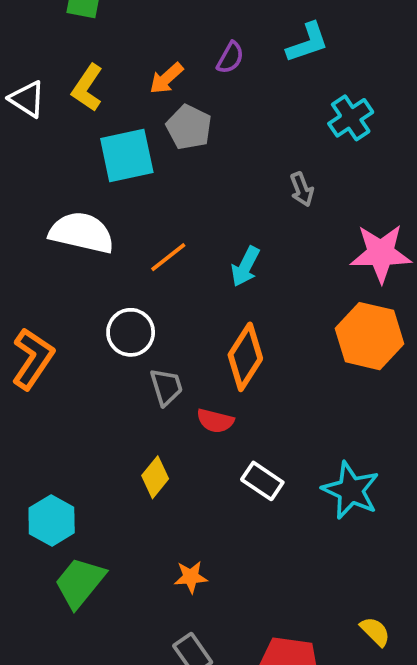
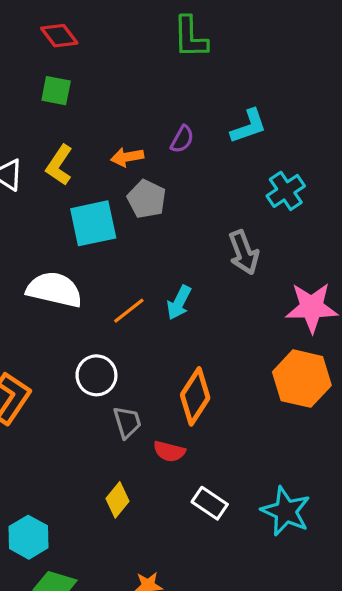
orange arrow: (166, 78) -> (127, 157), turned 32
gray arrow: (302, 189) -> (244, 252), size x1.5
cyan arrow: (245, 266) -> (179, 303), moved

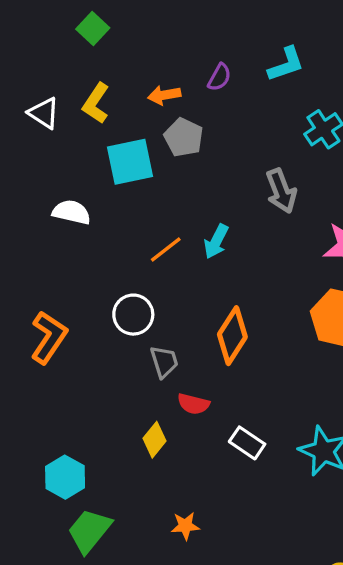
green square: (56, 91) -> (93, 28), turned 32
white semicircle: (54, 290) -> (72, 212), moved, size x0.7
red semicircle: (169, 451) -> (193, 404), moved

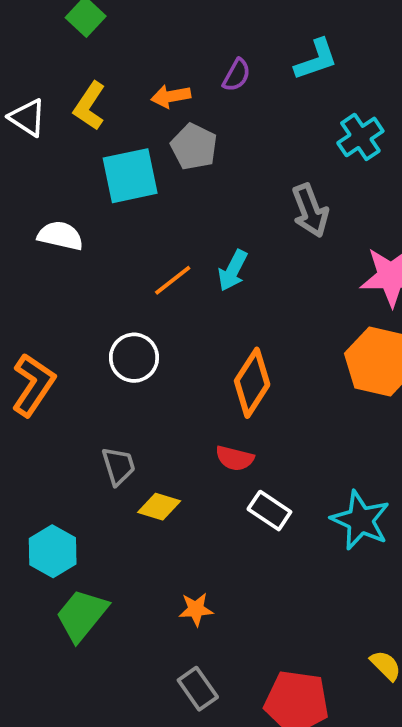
gray trapezoid: (164, 362) -> (118, 466), moved
red semicircle: (193, 404) -> (235, 458), moved
yellow diamond: (154, 440) -> (159, 507), turned 68

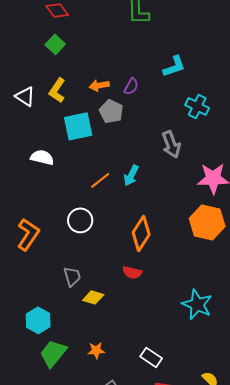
purple semicircle: (237, 75) -> (131, 86), moved
cyan cross: (360, 137) -> (197, 106), turned -30
white rectangle: (269, 511) -> (151, 357), moved
orange star: (196, 609) -> (96, 350), moved

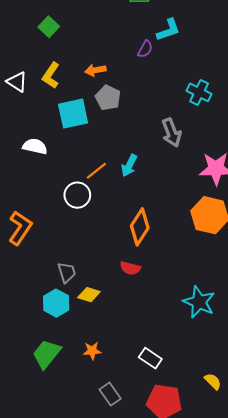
cyan L-shape: (174, 66) -> (168, 30), moved
purple semicircle: (131, 86) -> (145, 49), moved
white circle: (80, 220) -> (77, 195), moved
cyan hexagon: (38, 320) -> (56, 303), moved

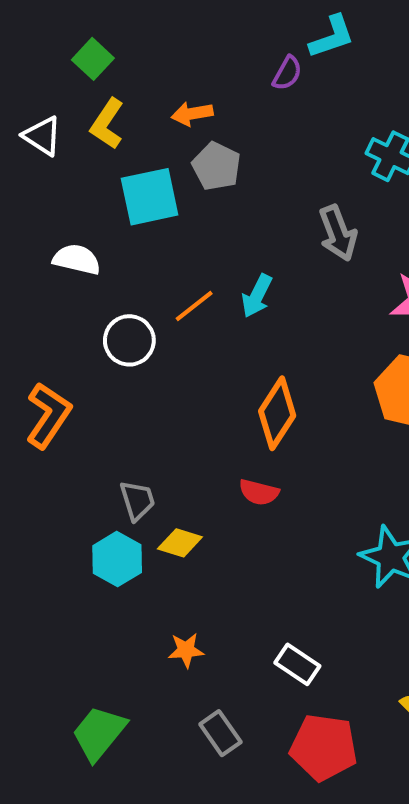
green square: (49, 27) -> (93, 59), moved
white circle: (77, 195) -> (129, 340), moved
green trapezoid: (47, 354) -> (99, 733), moved

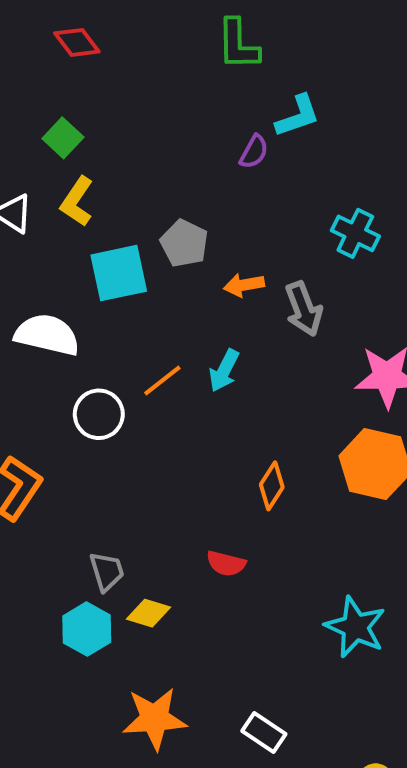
orange arrow: (192, 114) -> (244, 285), moved
white semicircle: (77, 259) -> (47, 335), size x1.4
orange diamond: (277, 413) -> (272, 486), moved, size x0.7
orange star: (186, 650) -> (154, 719), size x1.8

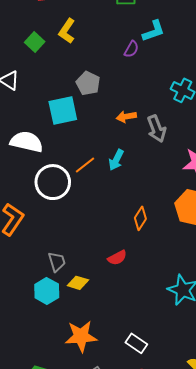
yellow L-shape: (77, 202) -> (67, 31), moved
gray pentagon: (184, 243) -> (88, 83), moved
white circle: (99, 414) -> (53, 182), size x1.4
red semicircle: (226, 563) -> (117, 258), turned -42

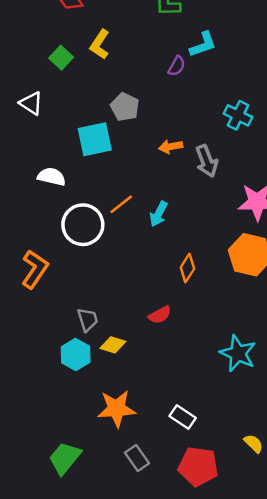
white semicircle: (27, 142) -> (52, 177), size x0.7
cyan arrow: (116, 160) -> (159, 214), moved

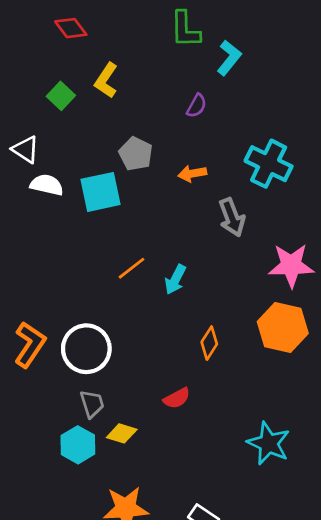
cyan L-shape: (203, 44) -> (229, 58), moved, turned -32
cyan cross: (238, 115) -> (269, 164), size x1.4
orange arrow: (171, 147) -> (192, 174), moved
white semicircle: (52, 177) -> (47, 185), moved
white circle: (83, 225) -> (86, 349), moved

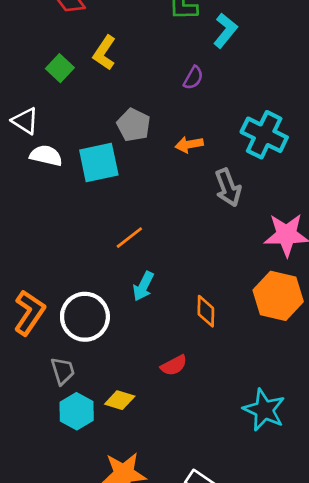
cyan arrow: (175, 279) -> (143, 286), moved
orange diamond: (209, 343) -> (206, 311), turned -32
gray trapezoid: (92, 404) -> (63, 371), moved

